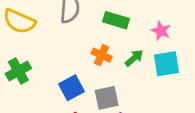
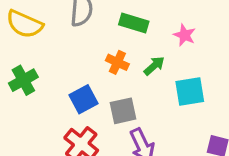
cyan square: (166, 64) -> (190, 92), moved

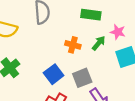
green rectangle: (134, 23) -> (91, 15), moved
pink star: (185, 35) -> (118, 32), moved

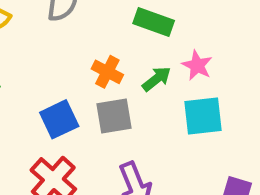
gray square: (82, 78) -> (114, 116), moved

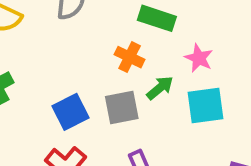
orange cross: (107, 72) -> (130, 57), moved
green arrow: (157, 79) -> (160, 88), moved

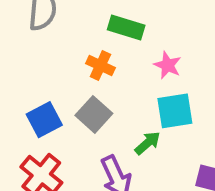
green arrow: (160, 88) -> (148, 143), moved
gray square: (122, 108) -> (94, 114), turned -36

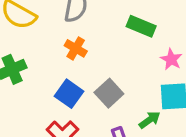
orange cross: (100, 66) -> (76, 48), moved
blue square: (44, 120) -> (69, 94), turned -32

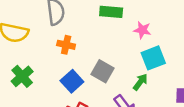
blue square: (69, 94) -> (72, 81), turned 30

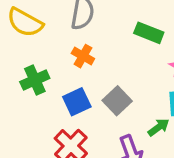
green cross: (22, 76) -> (35, 80), moved

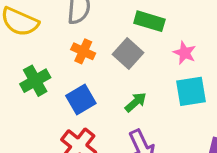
gray square: (117, 101) -> (128, 53), moved
green arrow: (158, 127) -> (136, 102), moved

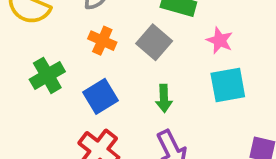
green arrow: (136, 102) -> (164, 98), turned 130

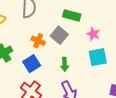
orange cross: (102, 41) -> (38, 41), moved

